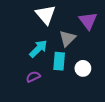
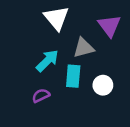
gray triangle: (67, 38) -> (84, 48), turned 30

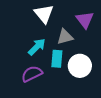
white circle: (103, 85) -> (80, 66), size x1.5
purple semicircle: (41, 96) -> (32, 74), size x1.5

